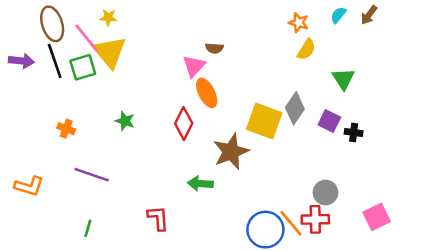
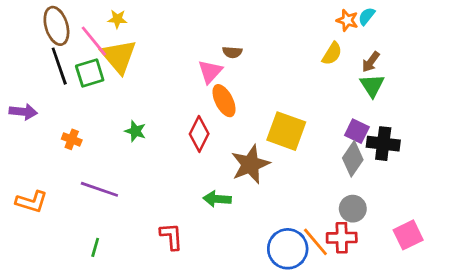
brown arrow: (369, 15) -> (371, 62), moved
orange star: (299, 23) -> (347, 20), moved
purple arrow: (21, 61) -> (23, 112), moved
gray diamond: (295, 108) -> (353, 159), moved
black cross: (354, 132) -> (383, 144), size x1.6

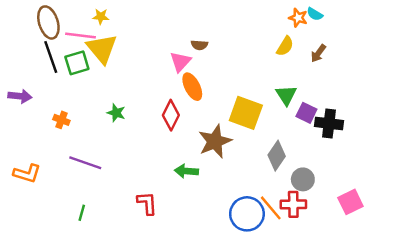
cyan semicircle: (367, 16) -> (315, 14), turned -98
pink line: (94, 41) -> (81, 36), turned -44
green triangle: (372, 85) -> (286, 95), moved
gray diamond: (353, 159) -> (277, 156), moved

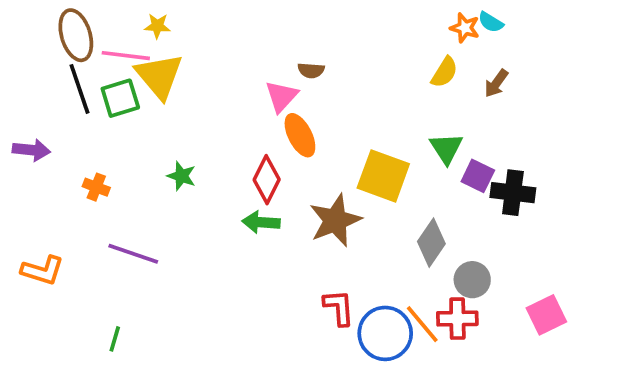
green arrow: (186, 171) -> (261, 222), moved
red L-shape: (147, 203) -> (339, 307), moved
green line: (82, 213) -> (115, 339), moved

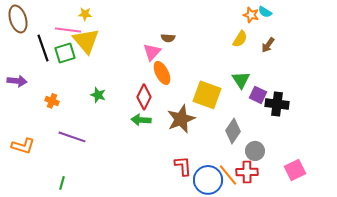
brown ellipse: (76, 35) -> (18, 19), moved

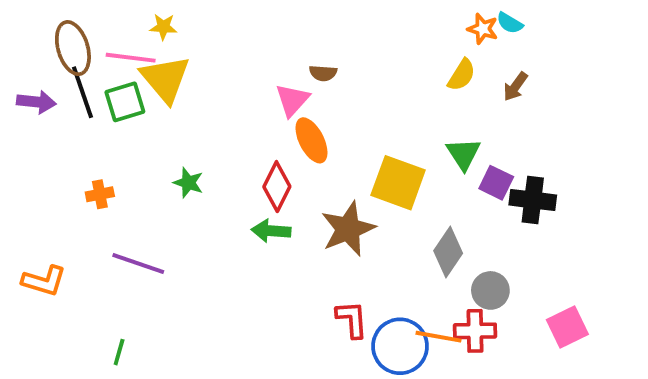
brown ellipse: (18, 19) -> (73, 48), moved
purple arrow: (17, 81) -> (36, 102), moved
orange cross: (52, 101) -> (100, 194), turned -32
orange line: (228, 175) -> (438, 337), turned -40

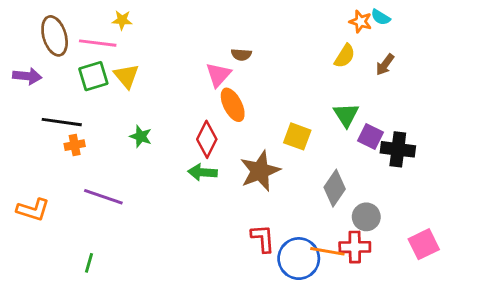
yellow triangle: (165, 79) -> (126, 76), moved, size x0.7
black line: (83, 92) -> (62, 122), moved, turned -63
yellow square: (398, 183) -> (297, 136), size x0.7

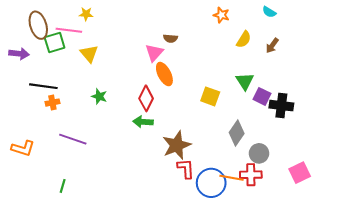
orange star: (361, 22) -> (221, 15), moved
green square: (93, 76) -> (55, 42), moved
brown star: (260, 171) -> (177, 145), moved

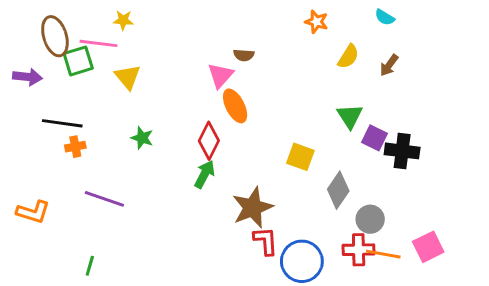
yellow square: (210, 96) -> (300, 157), moved
green arrow: (143, 122) -> (205, 174), turned 114
orange line: (232, 178) -> (383, 254), moved

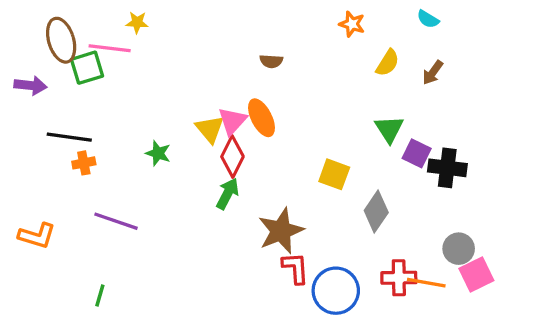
pink triangle: (221, 75) -> (232, 121), moved
yellow triangle: (128, 77) -> (210, 129), moved
gray circle: (370, 219) -> (459, 249), moved

